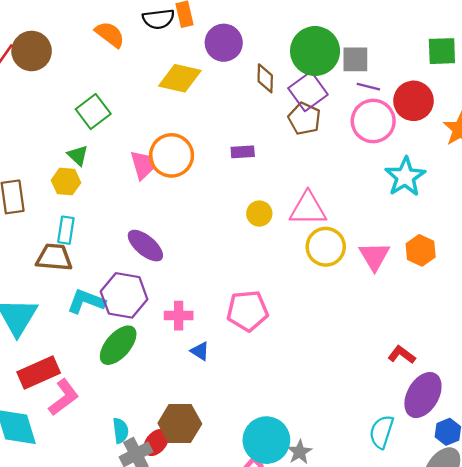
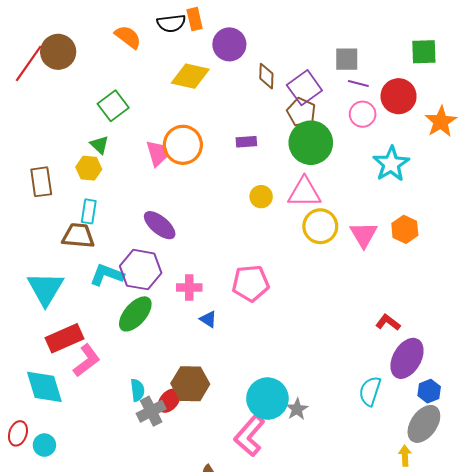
green circle: (315, 51) -> (311, 143), moved
pink circle: (373, 121) -> (363, 114), size x0.7

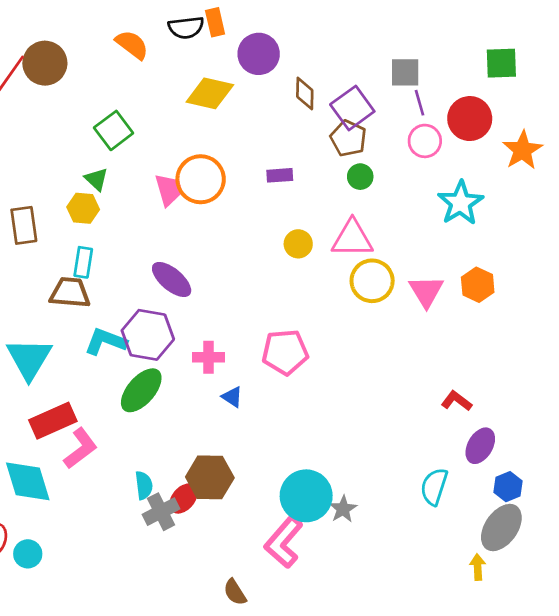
purple line: (358, 84) -> (420, 103), turned 60
green circle: (311, 143) -> (360, 177), size x0.5
purple ellipse: (407, 358) -> (480, 446), size x0.7

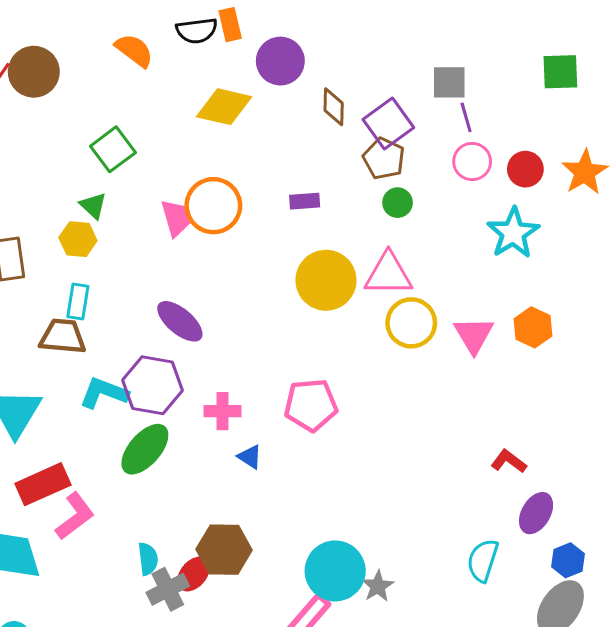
red circle: (470, 119) -> (525, 169), moved, size x0.7
yellow circle: (298, 244) -> (326, 280), size x1.8

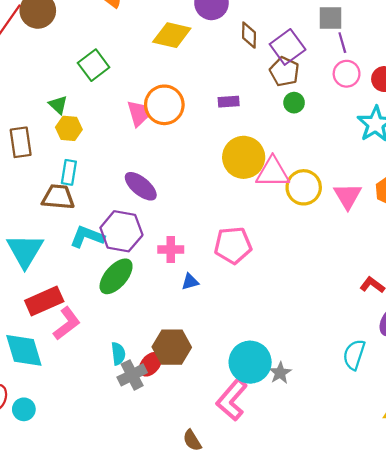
green triangle: (93, 206) -> (58, 105), moved
pink triangle: (388, 274) -> (273, 172), moved
blue triangle: (250, 457) -> (190, 282), turned -48

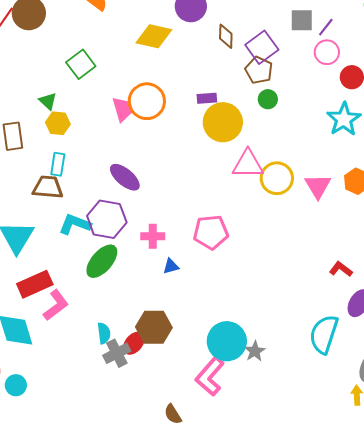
purple line: (342, 43) -> (326, 27), moved, turned 54
pink circle: (347, 74) -> (327, 52), moved
yellow circle: (244, 157) -> (223, 122), moved
cyan semicircle: (354, 355) -> (324, 334), size x1.4

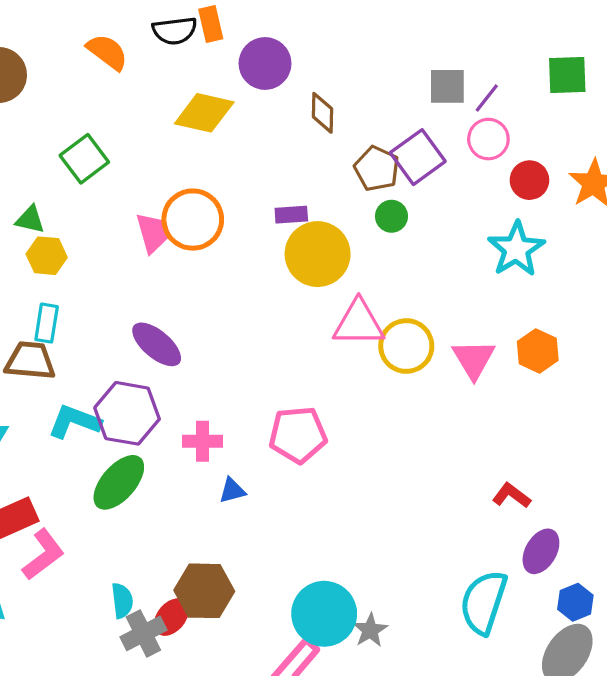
purple square: (262, 47) -> (418, 157), moved
green triangle: (48, 101) -> (30, 220), turned -30

